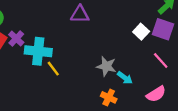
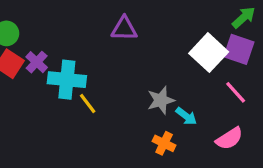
white square: (141, 32) -> (209, 53), size x1.6
gray star: (106, 66) -> (161, 100), turned -30

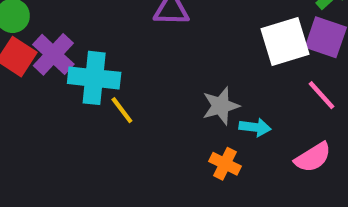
white square: (209, 53) -> (285, 42), turned 30
purple cross: (37, 62) -> (53, 54), size x1.4
cyan arrow: (186, 116) -> (255, 127), turned -30

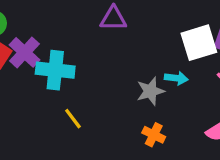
yellow line: (122, 110) -> (73, 119), moved
cyan arrow: (255, 127) -> (176, 78), moved

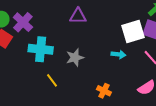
purple cross: (25, 52) -> (23, 22), moved
gray star: (150, 91) -> (75, 58), moved

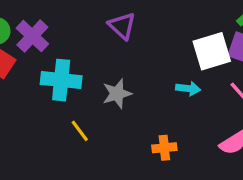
purple triangle: (78, 16) -> (122, 26), turned 42
orange cross: (104, 91) -> (164, 148), turned -32

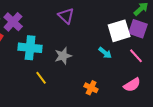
cyan arrow: (188, 88) -> (105, 53), turned 32
orange cross: (164, 148) -> (91, 88), turned 32

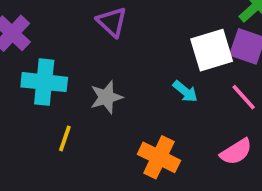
yellow line: (41, 78) -> (65, 139), turned 56
orange cross: (91, 88) -> (159, 157), size x1.5

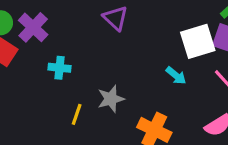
cyan cross: (44, 82) -> (60, 68), size x0.6
gray star: (106, 97) -> (111, 99), moved

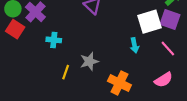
cyan arrow: (176, 76) -> (134, 45), turned 40

